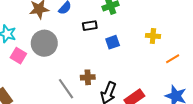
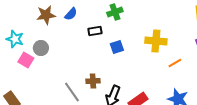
yellow cross: (153, 36) -> (156, 41), size x1.5
gray circle: (44, 43) -> (41, 48), moved, size x0.6

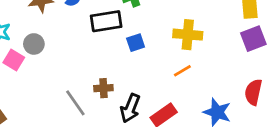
black rectangle: (95, 31) -> (106, 21), size x1.6
orange line: (175, 63) -> (182, 71), moved

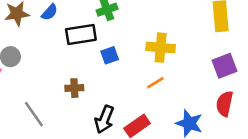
purple square: (253, 39) -> (225, 66), moved
brown cross: (103, 88) -> (74, 88), moved
gray line: (75, 103) -> (34, 114), moved

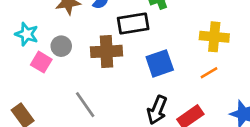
blue square: (110, 55) -> (160, 63), moved, size x1.5
brown cross: (74, 88) -> (106, 51), moved, size x1.6

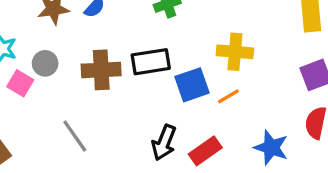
black rectangle: (133, 24) -> (151, 62), moved
blue square: (160, 63) -> (192, 85), moved

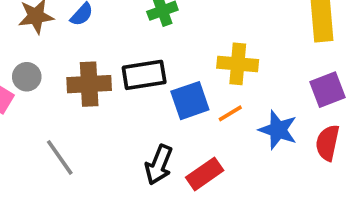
blue star: (271, 148) -> (278, 130), moved

